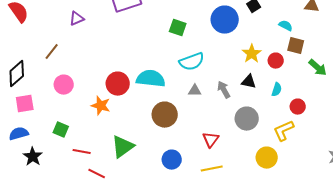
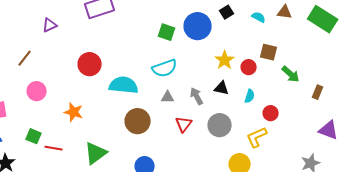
cyan semicircle: (286, 26) -> (259, 17), moved
green square: (178, 28) -> (167, 32), moved
red circle: (118, 84) -> (90, 64), moved
red triangle: (211, 140) -> (184, 124), moved
red line: (82, 152) -> (54, 148), moved

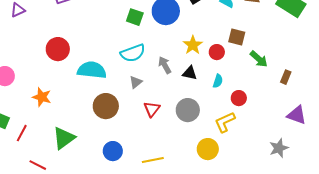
gray arrow: (197, 96) -> (165, 65), moved
gray triangle: (168, 97) -> (136, 82), turned -40
red line: (54, 148) -> (22, 133), turned -72

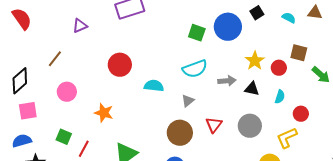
gray arrow: (165, 65) -> (227, 81), turned 114
cyan semicircle: (92, 70) -> (154, 86), size x0.7
gray triangle: (136, 82) -> (188, 101), moved
brown circle: (106, 106) -> (180, 133), moved

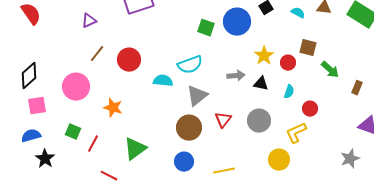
brown line: (55, 59) -> (97, 54), moved
cyan semicircle: (195, 69) -> (190, 65), moved
pink circle: (67, 92) -> (76, 87), size x1.4
gray triangle: (188, 101) -> (197, 96), size x1.6

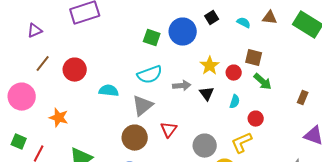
cyan semicircle: (190, 65) -> (150, 75), moved
green arrow: (330, 70) -> (263, 82), moved
black triangle: (261, 84) -> (207, 94), turned 42
gray circle: (259, 121) -> (205, 146), moved

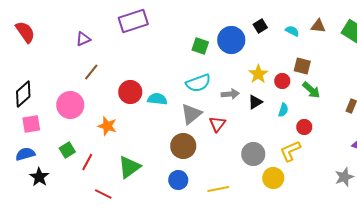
red circle: (75, 70) -> (130, 92), moved
black triangle: (207, 94) -> (255, 102), turned 35
red triangle: (169, 130) -> (217, 124), moved
green square: (19, 142) -> (67, 150), turned 35

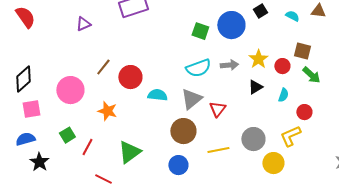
brown line: (91, 72) -> (103, 67), moved
gray arrow: (230, 94) -> (229, 65), moved
cyan semicircle: (157, 99) -> (157, 95), moved
yellow line: (218, 189) -> (218, 150), moved

